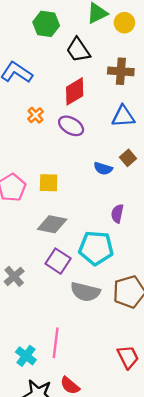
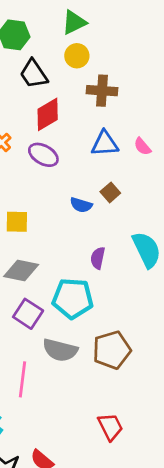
yellow circle: (124, 23) -> (77, 56), moved
black trapezoid: (78, 50) -> (34, 74), moved
pink line: (56, 343) -> (22, 379), moved

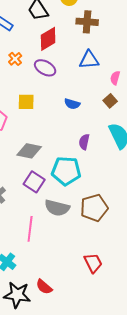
pink semicircle: (142, 146) -> (115, 78), moved, turned 56
brown square: (110, 192) -> (110, 101), moved
yellow square: (17, 222) -> (26, 102), moved

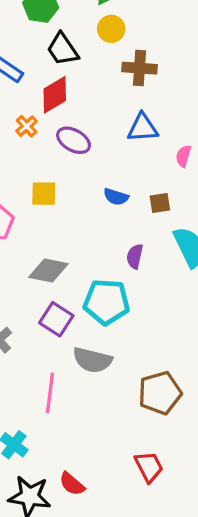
red diamond: (48, 39) -> (55, 95), moved
brown square: (110, 101) -> (160, 203), moved, turned 32
brown pentagon: (94, 208) -> (160, 393), moved
red trapezoid: (93, 263) -> (149, 467), moved

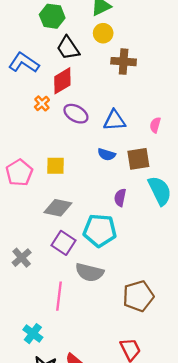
blue triangle: (143, 128) -> (114, 120), moved
yellow square: (44, 194) -> (56, 166), moved
brown square: (160, 203) -> (138, 159), size x1.5

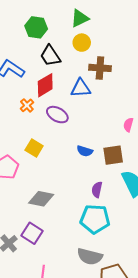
blue triangle: (114, 120) -> (81, 88), moved
yellow square: (56, 166) -> (34, 148), moved, turned 30
cyan pentagon: (100, 230) -> (95, 219), moved
purple square: (63, 243) -> (32, 233), moved
gray semicircle: (90, 272) -> (90, 257), moved

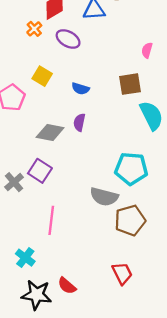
blue semicircle: (85, 151) -> (80, 89), moved
purple semicircle: (97, 190) -> (79, 122), moved
cyan pentagon: (95, 219) -> (131, 169), moved

